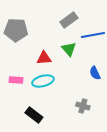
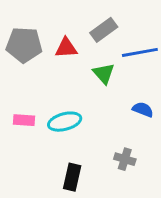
red triangle: (44, 58) -> (66, 48), moved
blue semicircle: (95, 73) -> (143, 110), turned 136
black rectangle: (34, 115) -> (72, 177), moved, turned 66

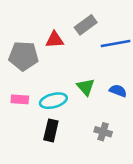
gray pentagon: (24, 45) -> (24, 56), moved
green triangle: (104, 73) -> (86, 87), moved
black rectangle: (72, 177) -> (51, 130), moved

